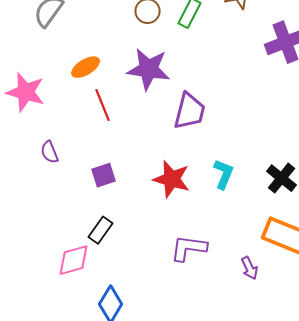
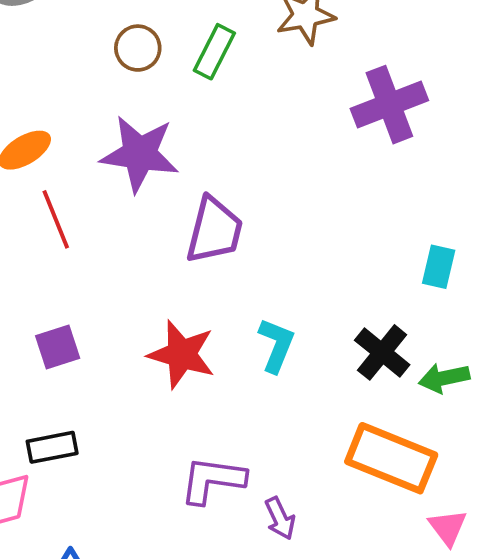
black rectangle: (100, 230) -> (52, 447), turned 44
purple arrow: (250, 268) -> (280, 518), moved

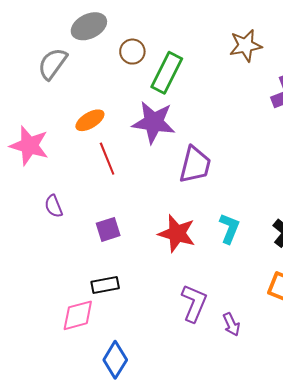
brown circle: (138, 48) -> (132, 52), moved
green rectangle: (214, 52) -> (167, 73), moved, size x1.4
purple L-shape: (213, 480) -> (194, 303), turned 105

